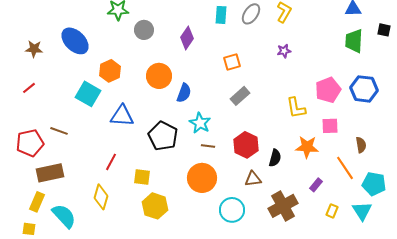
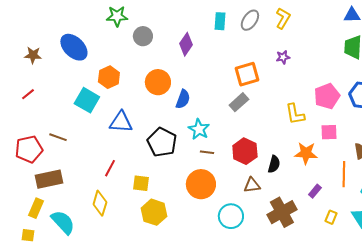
orange square: (232, 62) -> (247, 74), moved, size x1.4
orange line: (345, 168) -> (344, 174), turned 35

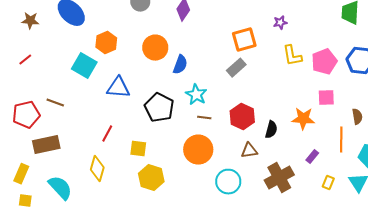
yellow L-shape: (295, 114) -> (292, 56), moved
yellow rectangle: (36, 208) -> (21, 174), moved

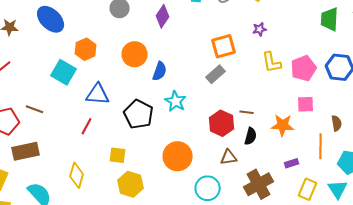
brown line: (204, 118) -> (247, 112), moved
red line: (107, 134) -> (87, 126), moved
purple rectangle: (312, 157) -> (292, 163), turned 32
yellow rectangle: (328, 183) -> (308, 189), size x1.5

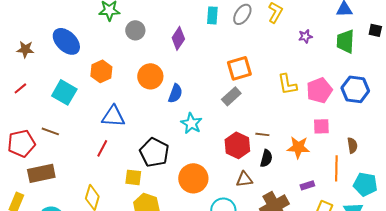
purple star: (260, 29) -> (305, 36), moved
cyan square: (64, 72) -> (64, 92), moved
black pentagon: (139, 114) -> (154, 152), moved

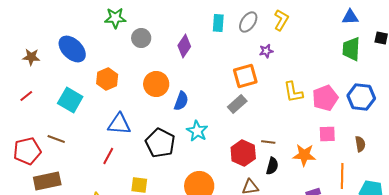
purple star: (305, 36) -> (266, 51), moved
brown semicircle: (352, 145) -> (360, 144), moved
black pentagon: (154, 152) -> (160, 143), moved

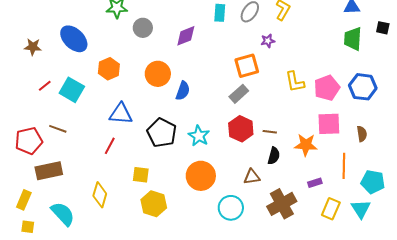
purple diamond: (184, 46) -> (186, 36), turned 35
red line: (26, 96) -> (45, 86), moved
cyan star: (197, 131) -> (199, 136), moved
pink square: (327, 134) -> (329, 124), size x1.4
red hexagon: (243, 153) -> (241, 129), moved

